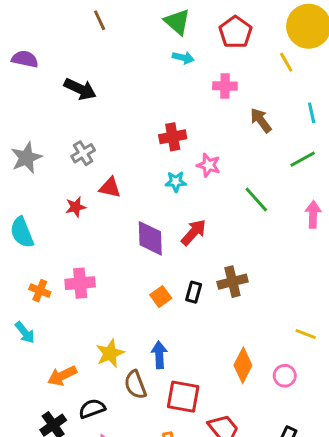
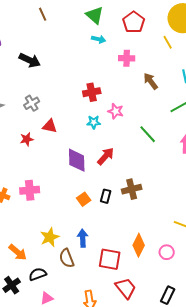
orange arrow: (62, 376) -> (18, 252), turned -114
red square: (183, 397) -> (110, 259), moved

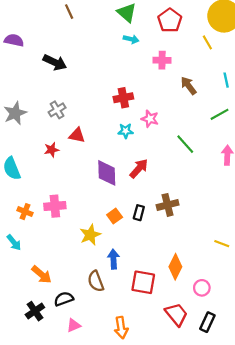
yellow star: (50, 237) -> (90, 235), moved
pink circle: (167, 252) -> (202, 288), moved
red trapezoid: (126, 288) -> (176, 314), moved

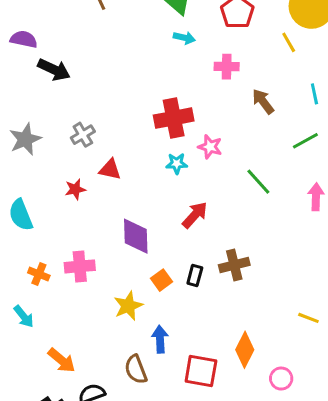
black arrow: (55, 62) -> (54, 70), moved
red cross: (123, 98) -> (174, 118), size x1.4
purple diamond: (107, 173) -> (136, 236), moved

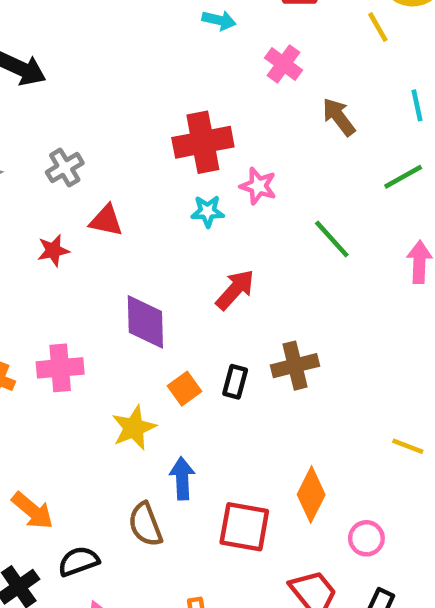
pink cross: (227, 67) -> (283, 64), turned 35

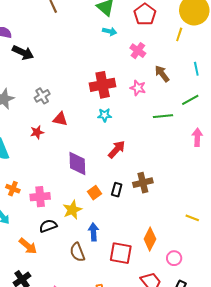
yellow line: (378, 27) -> (179, 34), turned 48
pink star: (258, 186) -> (138, 88), moved
green line: (332, 239) -> (163, 116), moved, turned -54
pink cross: (60, 368) -> (40, 197), moved
black semicircle: (79, 561) -> (48, 226), moved

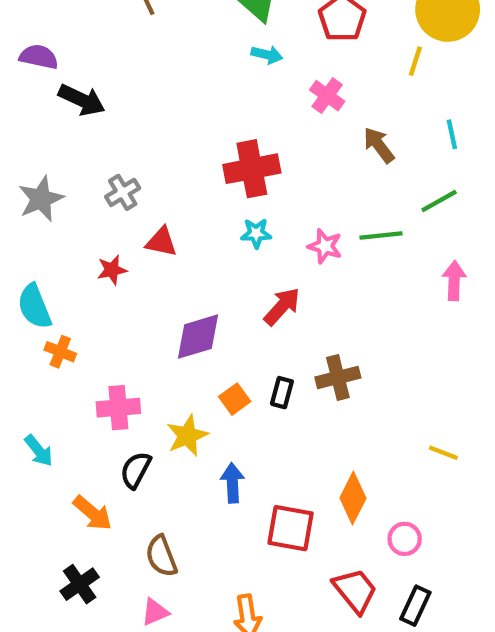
pink star: (138, 88) -> (325, 246), moved
purple diamond: (77, 163) -> (198, 337), turned 75
orange cross: (13, 189) -> (60, 352), moved
black semicircle: (48, 226) -> (136, 470), turned -42
brown semicircle: (77, 252) -> (161, 556), moved

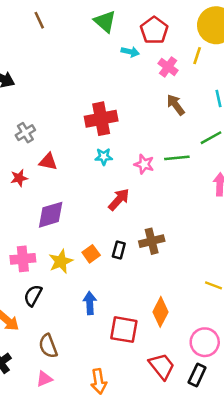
cyan arrow: (267, 55) -> (130, 52), moved
pink cross: (327, 96) -> (168, 67), moved
purple diamond: (198, 337) -> (51, 215), moved
yellow star: (187, 436) -> (61, 261), moved
pink circle: (405, 539) -> (205, 342), moved, size x1.5

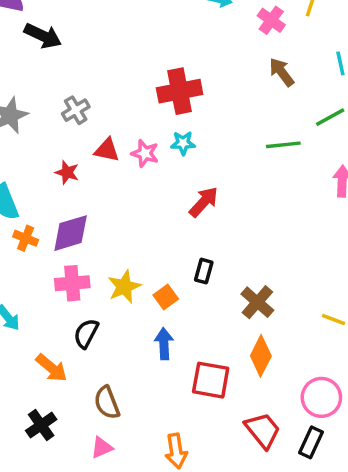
pink star: (144, 164) -> (145, 153), moved
red star: (19, 178) -> (67, 172), turned 30
purple diamond: (51, 215) -> (71, 233), moved
brown cross: (152, 241) -> (257, 302), moved, turned -35
orange square: (91, 254) -> (166, 297), moved

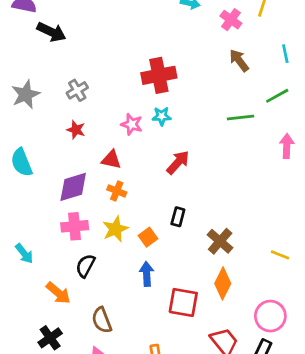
red triangle: (107, 150) -> (111, 160), moved
red star: (67, 172) -> (76, 130), moved
orange cross: (26, 238) -> (117, 191), moved

